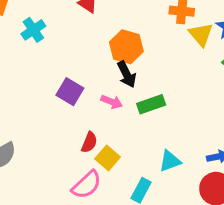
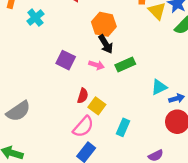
cyan triangle: (170, 161) -> (159, 87), moved

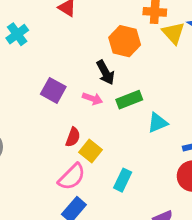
orange hexagon: (104, 24) -> (125, 41), moved
cyan triangle: (159, 87) -> (158, 123), moved

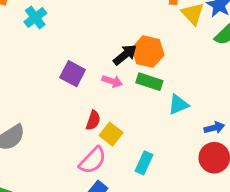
orange hexagon: (125, 41) -> (148, 52), moved
black arrow: (105, 73) -> (125, 55), turned -100
green rectangle: (129, 100) -> (149, 82), turned 40

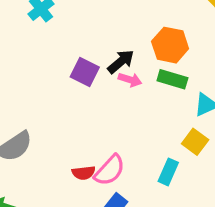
black arrow: (125, 55) -> (121, 62), moved
red semicircle: (93, 120) -> (84, 173), moved, turned 66
yellow square: (111, 134) -> (195, 142), moved

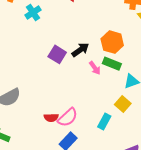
pink arrow: (130, 80) -> (95, 68), moved, turned 32

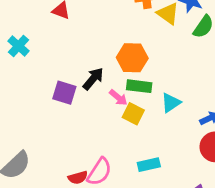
yellow square: (123, 104) -> (133, 114), moved
cyan rectangle: (104, 122) -> (149, 165), turned 63

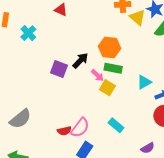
cyan triangle: (171, 103) -> (144, 82), moved
cyan rectangle: (149, 165) -> (116, 125), turned 49

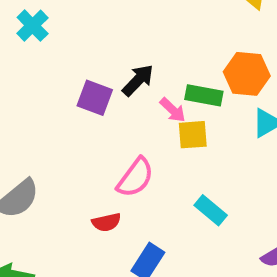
orange hexagon: (110, 47) -> (247, 74), moved
yellow square: (107, 88) -> (193, 135), turned -35
pink semicircle: (80, 128) -> (135, 178), moved

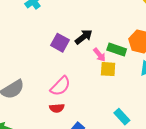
pink semicircle: (135, 178) -> (60, 86), moved
cyan rectangle: (211, 210) -> (122, 117), moved

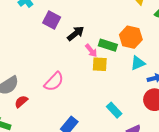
purple square: (60, 43) -> (52, 20), moved
red semicircle: (57, 108) -> (21, 102), moved, turned 144

